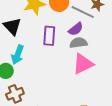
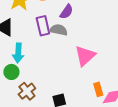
gray semicircle: (78, 43) -> (59, 30), moved, turned 36
pink triangle: (83, 64) -> (85, 56), moved

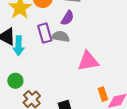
cyan arrow: (18, 53) -> (18, 46), moved
pink triangle: (85, 56) -> (88, 61), turned 35

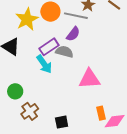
purple rectangle: (45, 33) -> (49, 47), turned 66
cyan arrow: (18, 46) -> (44, 64), moved, turned -42

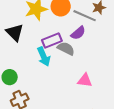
pink triangle: (89, 79) -> (85, 80), size x0.7

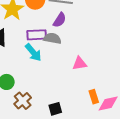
purple rectangle: (52, 41) -> (37, 35), turned 36

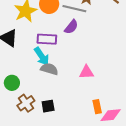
gray semicircle: (52, 38) -> (49, 69), moved
black square: (55, 109) -> (48, 106), moved

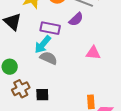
cyan arrow: (42, 56) -> (43, 44), turned 66
pink triangle: (86, 72) -> (93, 53), moved

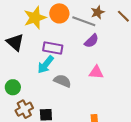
purple semicircle: (76, 19) -> (91, 41), moved
gray semicircle: (49, 58) -> (62, 81), moved

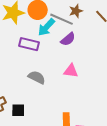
cyan arrow: (46, 65) -> (46, 27), moved

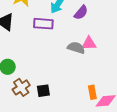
gray semicircle: (37, 77) -> (76, 48), moved

